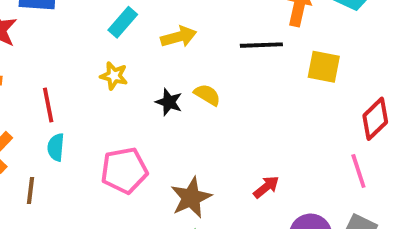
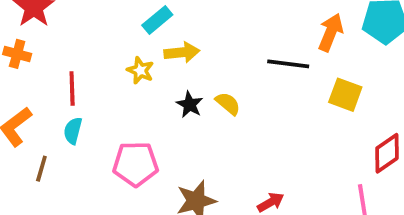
yellow arrow: (179, 37) -> (182, 52), moved

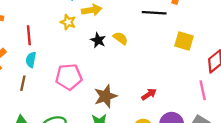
yellow square: (345, 95) -> (184, 41), moved
brown line: (41, 169) -> (23, 83), moved

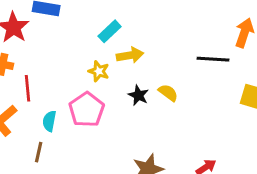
red line: (29, 35) -> (27, 88), moved
pink pentagon: (69, 77) -> (87, 110), moved, turned -30

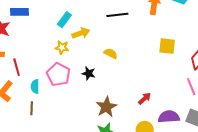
black line: (213, 59) -> (117, 15), moved
black star: (139, 95) -> (89, 73), moved

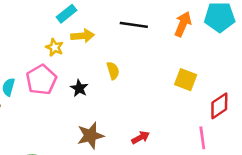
yellow semicircle: (111, 53) -> (113, 71), turned 32

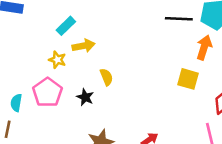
orange arrow: (183, 24) -> (204, 47), moved
black line: (134, 25) -> (179, 19), moved
yellow semicircle: (113, 71) -> (106, 77), moved

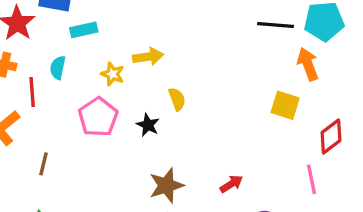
cyan rectangle: (66, 26) -> (84, 30), moved, turned 30
orange arrow: (204, 47) -> (308, 64), turned -40
cyan semicircle: (16, 103) -> (58, 68), moved

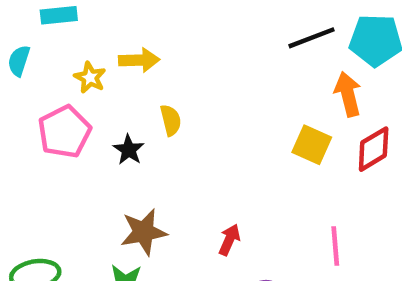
black line: (276, 25) -> (311, 38), turned -32
red diamond: (331, 136) -> (374, 149), moved
red arrow: (231, 184) -> (229, 240), turned -40

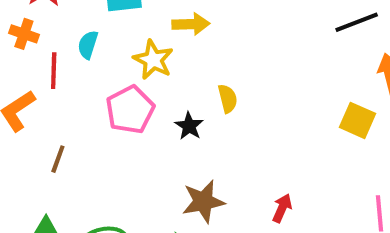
yellow arrow: (139, 60) -> (191, 24), moved
yellow star: (90, 78) -> (153, 60), size x1.4

